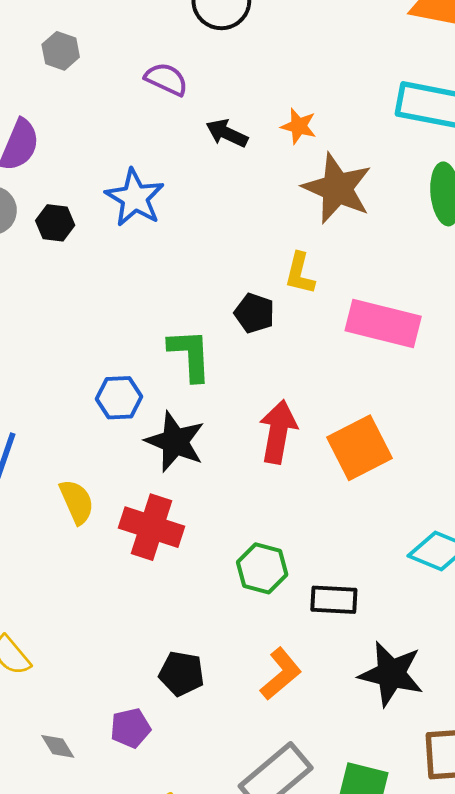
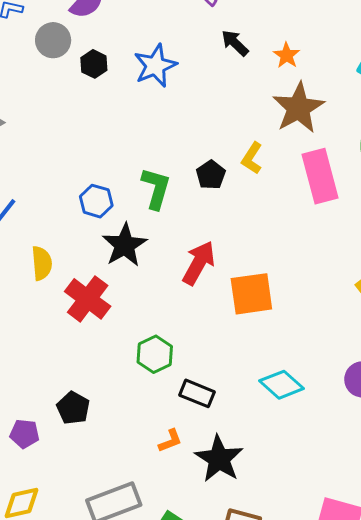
pink rectangle: (383, 324) -> (320, 176), moved, turned 42
orange L-shape: (281, 674) -> (170, 441), moved, size x0.7

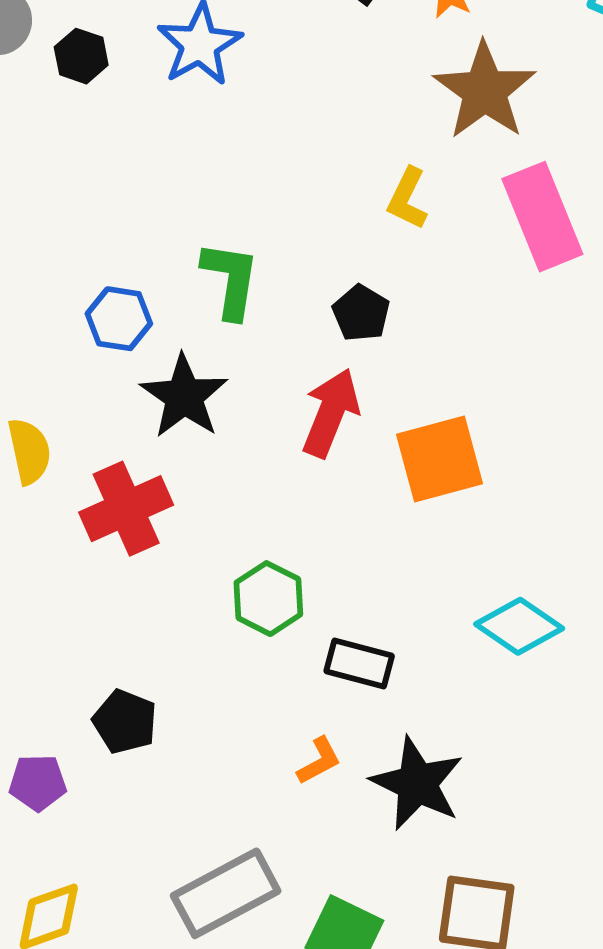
black pentagon: (211, 175) -> (361, 313), moved
red cross: (88, 299) -> (126, 509), turned 36

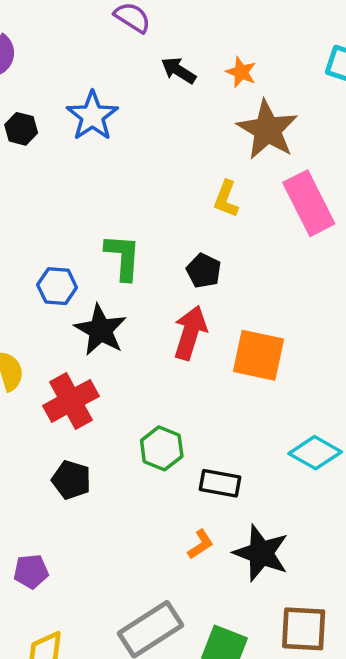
orange square: (439, 459) -> (258, 355), turned 32
black pentagon: (125, 722) -> (71, 480), moved

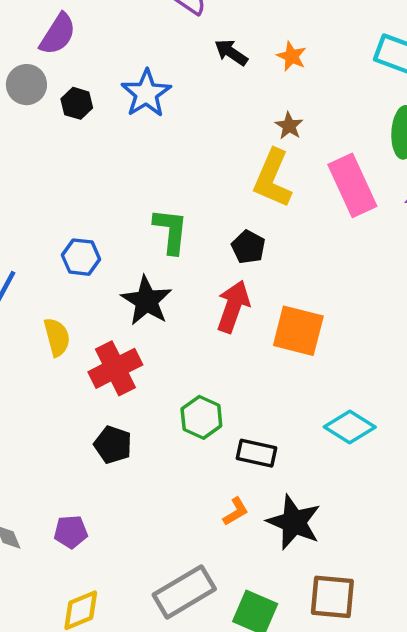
brown star: (267, 130) -> (289, 126), moved, size x0.5
yellow L-shape: (226, 199) -> (273, 178), size x1.6
blue hexagon: (57, 286) -> (81, 257), moved

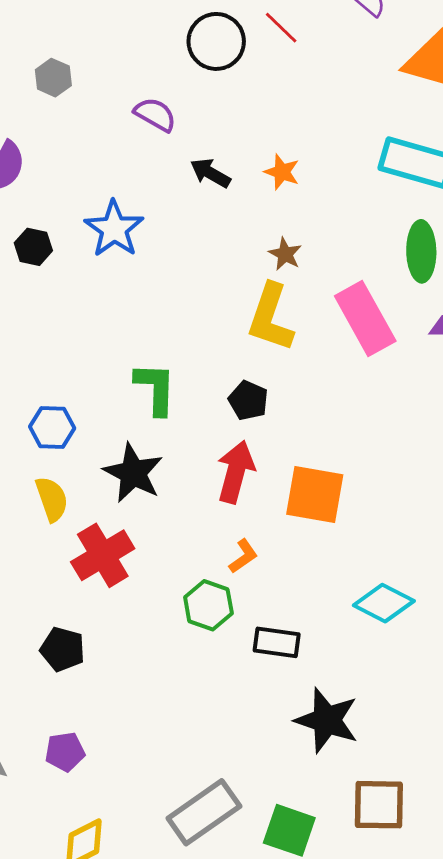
yellow semicircle: (57, 337) -> (52, 499), moved
black pentagon: (113, 445) -> (63, 649), moved
orange L-shape: (236, 512) -> (243, 556), moved

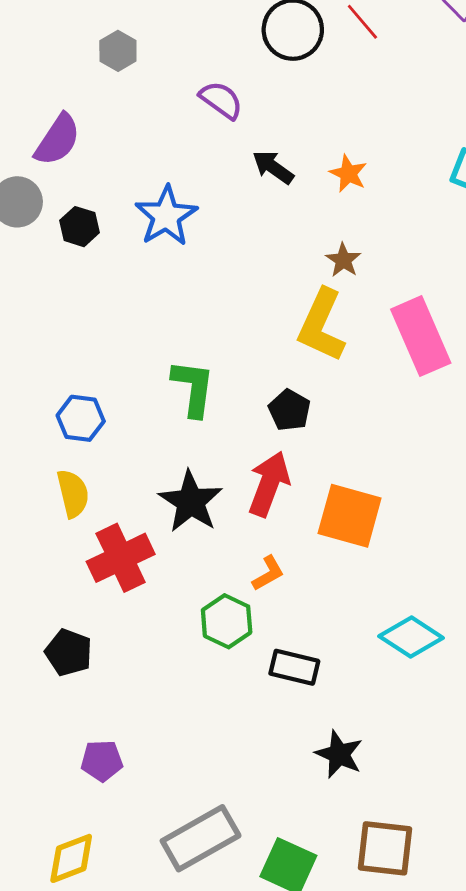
black star: (133, 473) -> (191, 502), moved
black star: (327, 720) -> (339, 754), size x0.7
purple pentagon: (65, 752) -> (102, 761), moved

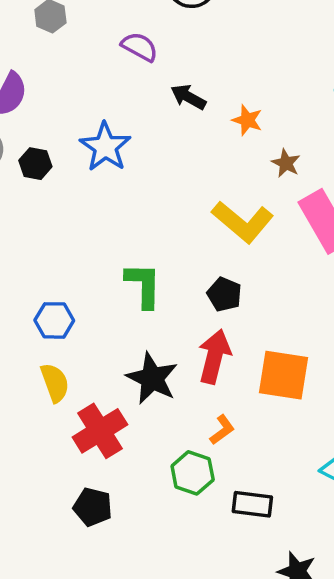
orange star: (348, 174) -> (247, 120), moved
brown star: (343, 260) -> (286, 163), moved
yellow L-shape: (321, 325) -> (243, 222), turned -68
black pentagon: (69, 653) -> (93, 507), moved

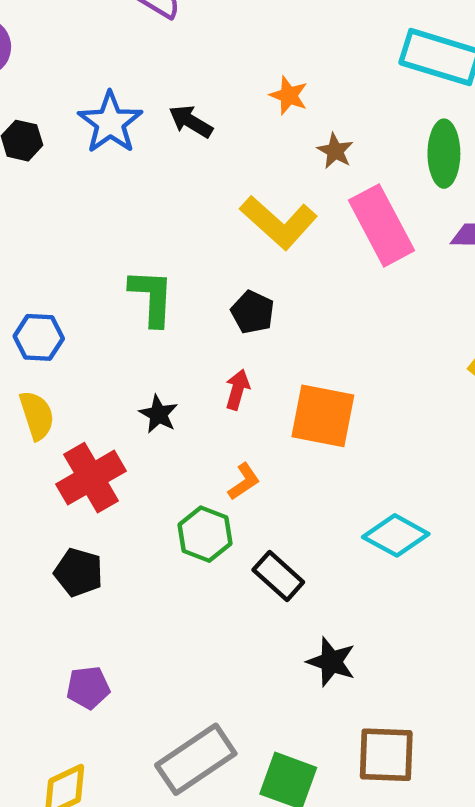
black arrow: (188, 97) -> (191, 121), moved
red arrow: (214, 356) -> (237, 390), size x0.6
black star: (152, 378) -> (158, 414), size x0.6
black rectangle: (252, 504) -> (278, 576), turned 33

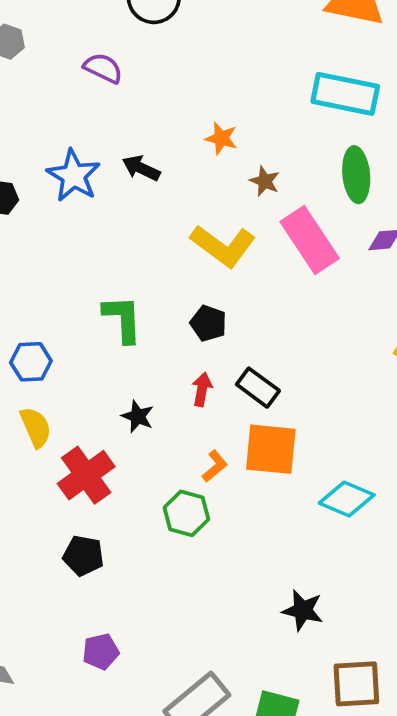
orange square: (323, 416) -> (271, 449), moved
black rectangle: (278, 576) -> (258, 388), moved

